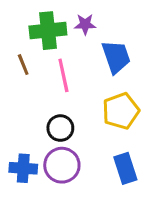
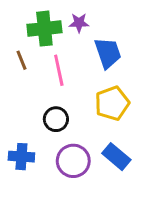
purple circle: (62, 165) -> (73, 161), moved
blue rectangle: (125, 168) -> (116, 157), turned -32

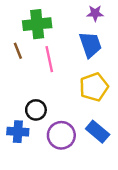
purple star: (79, 23) -> (95, 13), moved
black circle: (56, 119) -> (36, 110), moved

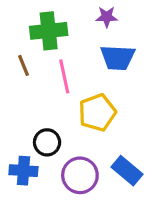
purple star: (95, 13) -> (107, 17), moved
blue trapezoid: (90, 45) -> (118, 58), turned 112
yellow pentagon: (94, 87) -> (97, 113), moved

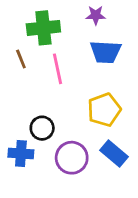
yellow pentagon: (97, 113) -> (104, 110), moved

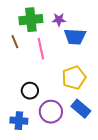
purple star: (96, 15) -> (59, 20), moved
blue cross: (21, 153) -> (19, 121), moved

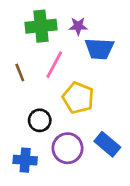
brown line: (15, 42) -> (20, 73), moved
pink line: (41, 49) -> (54, 65), turned 40
yellow pentagon: (74, 78) -> (78, 98), moved, turned -30

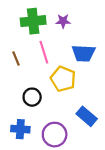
blue trapezoid: (99, 49) -> (83, 53), moved
pink line: (54, 65) -> (44, 52), turned -45
purple circle: (68, 148) -> (55, 135), moved

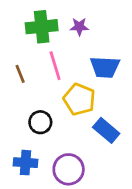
blue rectangle: (87, 116) -> (106, 130), moved

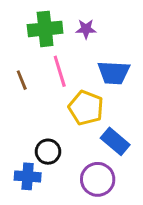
black circle: (40, 122) -> (48, 152), moved
purple circle: (69, 169) -> (98, 179), moved

